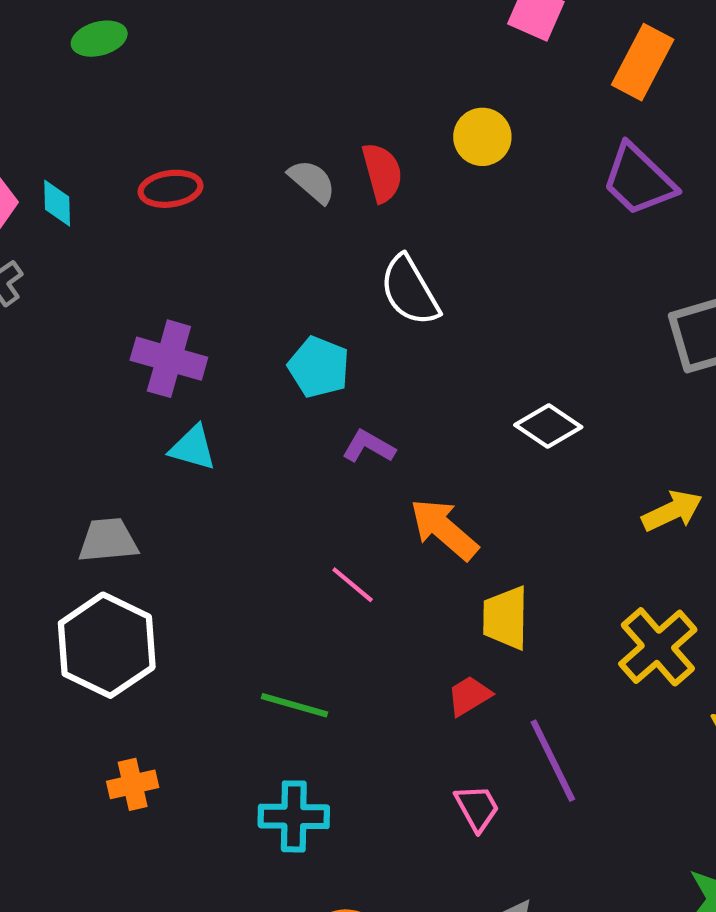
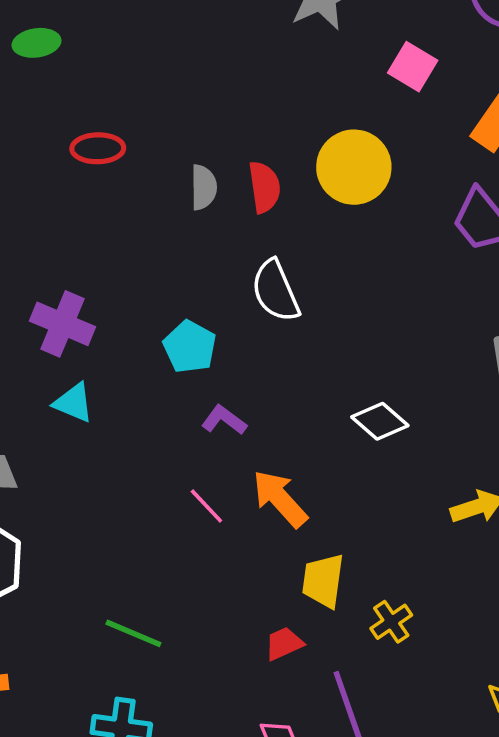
yellow circle: (482, 137) -> (354, 167), size x1.5
gray semicircle: (312, 181) -> (204, 187), turned 42
red ellipse: (171, 189) -> (98, 148), moved
pink line: (353, 585) -> (206, 506), moved
yellow cross: (658, 647) -> (391, 622), moved, size x0.6

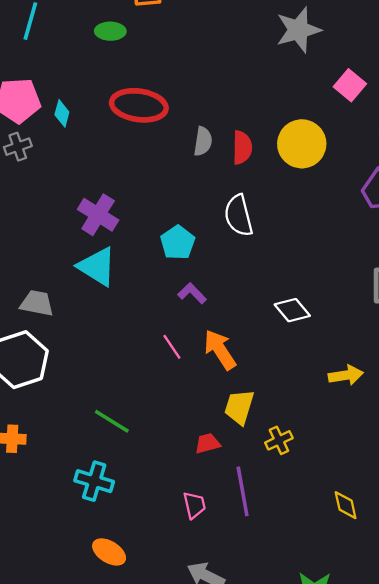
red ellipse: (98, 148) -> (139, 105), size x1.6
cyan triangle: (74, 403) -> (97, 267), size x1.5

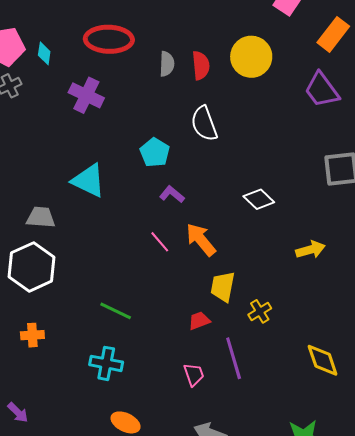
purple cross: (98, 215) -> (86, 95), moved
yellow diamond: (346, 505) -> (323, 360), size x1.4

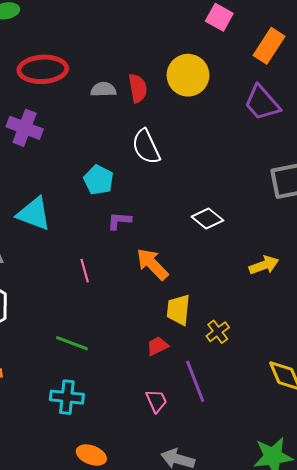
gray semicircle: (167, 64) -> (103, 89), turned -90
purple L-shape: (172, 194) -> (119, 221), turned -30
pink line: (160, 242) -> (85, 271), moved, turned 30

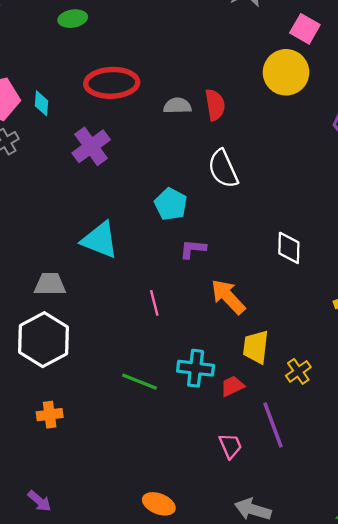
yellow circle: (188, 75) -> (286, 72), moved
purple cross: (25, 128) -> (91, 146), turned 32
white diamond: (207, 218) -> (289, 248), turned 52
cyan cross: (67, 397) -> (196, 368), moved

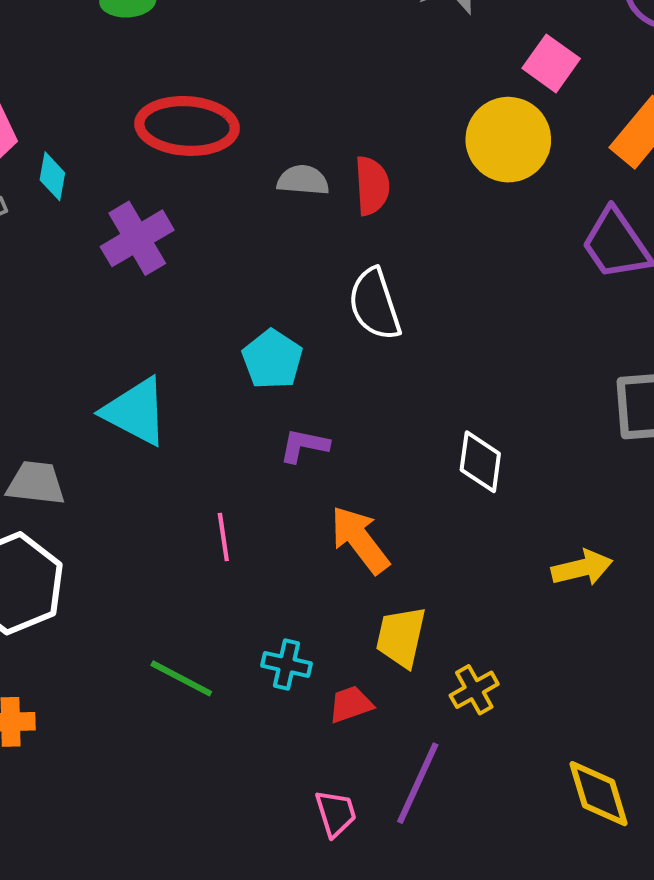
cyan diamond: (41, 103) -> (52, 176), moved
cyan cross: (196, 368) -> (287, 664), size x0.7
purple line: (273, 425) -> (418, 783), turned 39

